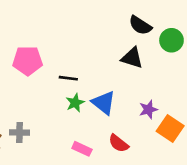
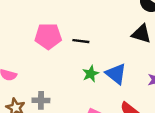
black line: (68, 78) -> (81, 41), moved

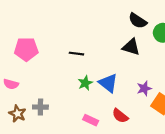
pink pentagon: (48, 36) -> (26, 49), moved

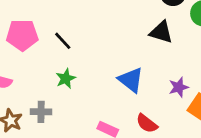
black line: (76, 54) -> (63, 41), moved, turned 40
green star: (85, 83) -> (66, 79), moved

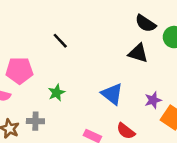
pink pentagon: (22, 35) -> (19, 70), moved
black line: (63, 41) -> (60, 41), moved

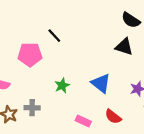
pink pentagon: (19, 70) -> (30, 54), moved
green star: (56, 93) -> (62, 86), moved

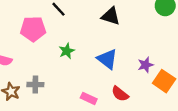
black triangle: (124, 47) -> (111, 16), moved
green star: (62, 86) -> (67, 51), moved

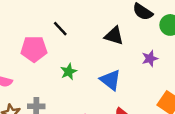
purple star: (145, 65) -> (150, 58), moved

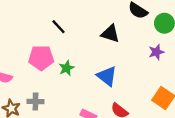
pink pentagon: (34, 49) -> (41, 58), moved
purple star: (150, 58) -> (156, 52), moved

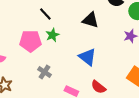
green star: (67, 68) -> (52, 35), moved
gray cross: (35, 101) -> (44, 72), moved, turned 32

